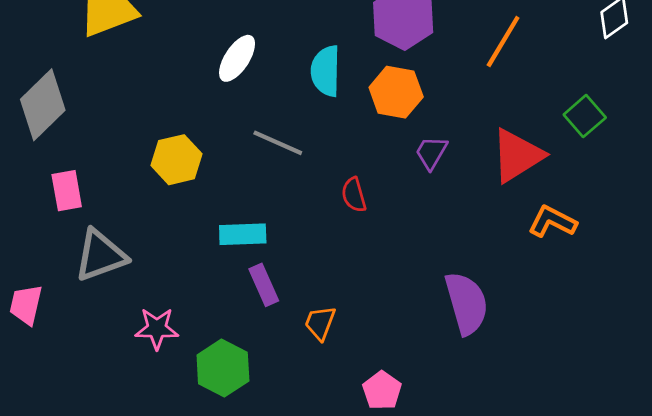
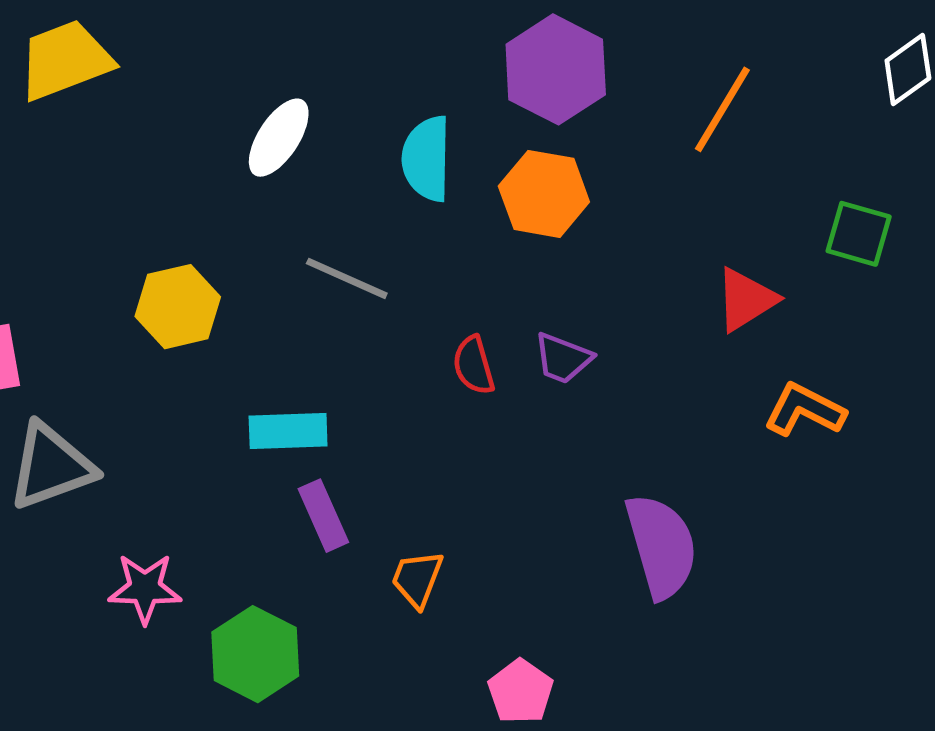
green square: (585, 116) -> (859, 234), turned -33
purple trapezoid: (431, 153) -> (563, 358), moved, turned -99
red triangle: (517, 155) -> (746, 300), size x0.7

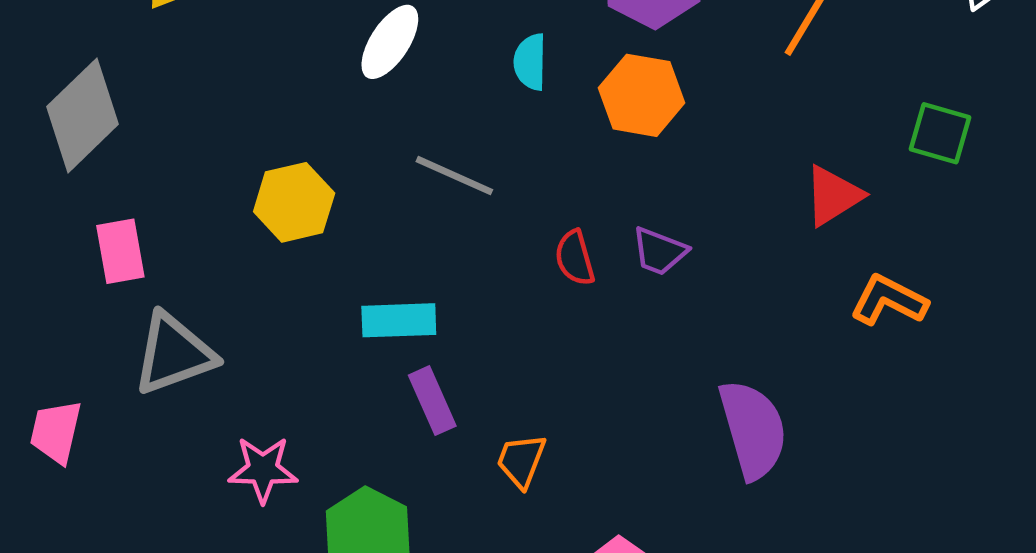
cyan semicircle: (427, 159) -> (530, 62), size x0.7

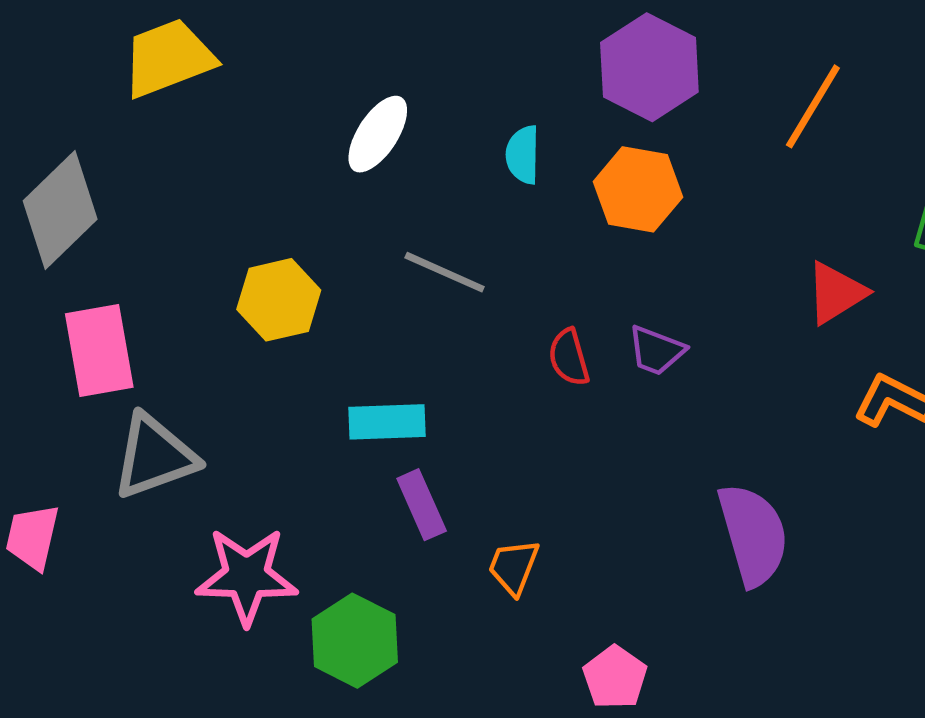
pink rectangle: (120, 251) -> (99, 350), size x1.4
pink star: (263, 470) -> (247, 576), size x1.4

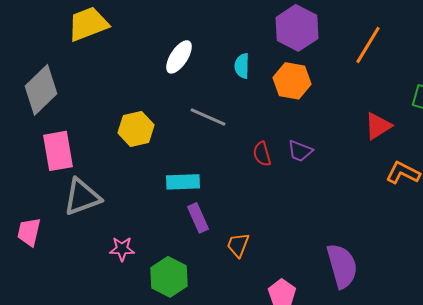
purple semicircle: (753, 535) -> (342, 266), moved
pink star: (247, 576) -> (122, 249), size x0.6

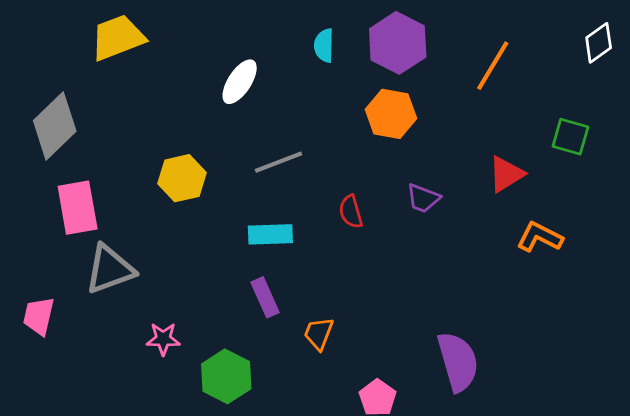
cyan semicircle: (242, 66) -> (324, 46), moved
gray line: (208, 117) -> (278, 162), turned -45
purple trapezoid: (300, 151) -> (423, 198), moved
cyan rectangle: (183, 182) -> (270, 234), moved

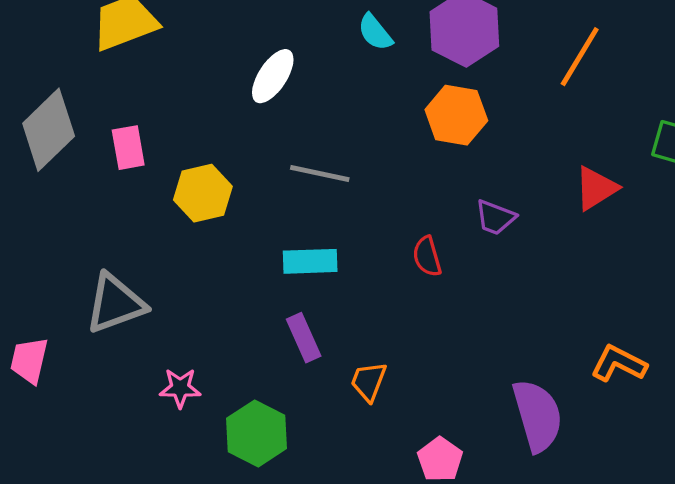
cyan semicircle: (324, 46) -> (375, 32), turned -40
gray line: (278, 162) -> (320, 174), turned 33
pink rectangle: (78, 208) -> (128, 148), moved, size x0.7
red semicircle: (351, 212) -> (427, 256), moved
orange L-shape: (540, 237) -> (619, 364), moved

